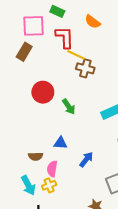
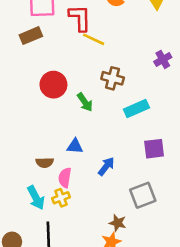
brown rectangle: (24, 52) -> (31, 36), turned 36
brown cross: (85, 68) -> (113, 78), moved

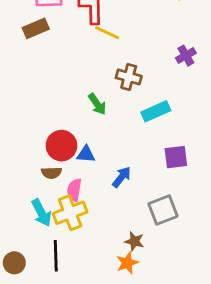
red circle: (53, 85) -> (61, 146), moved
yellow cross: (61, 198) -> (70, 213), size x1.6

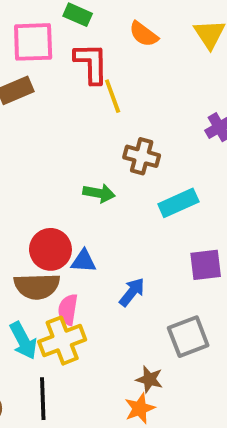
yellow line: (107, 33) -> (113, 96), turned 45
green arrow: (97, 104) -> (99, 193), turned -45
brown semicircle: (51, 173) -> (37, 286), size x1.6

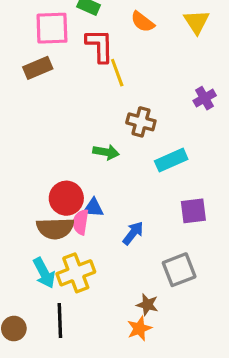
pink semicircle: (68, 310) -> (81, 222), moved

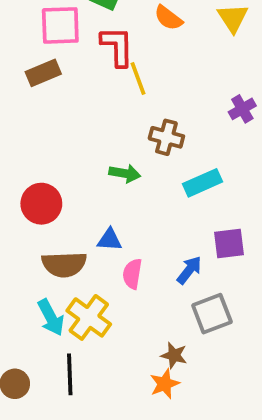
red circle: (66, 198) -> (41, 204), moved
pink semicircle: (81, 222) -> (132, 274), moved
blue arrow: (133, 233) -> (189, 270), moved
yellow cross: (76, 273) -> (89, 317), turned -33

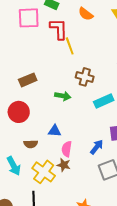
brown rectangle: (43, 73) -> (28, 80), moved
brown semicircle: (64, 264) -> (31, 144), size x0.6
cyan arrow: (51, 317) -> (14, 166), moved
brown star: (174, 355) -> (64, 165), moved

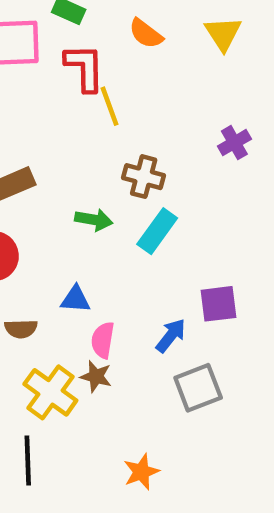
cyan rectangle: (104, 101) -> (157, 231), moved, turned -30

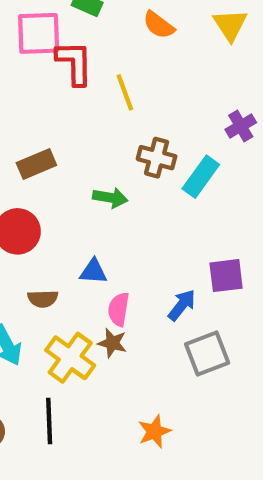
red L-shape: (85, 68) -> (74, 63), moved
cyan rectangle: (157, 231) -> (201, 177), moved

